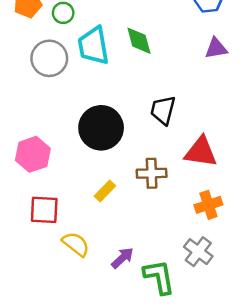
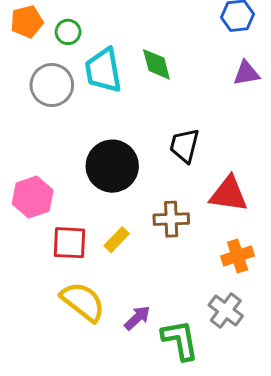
red square: (44, 210) -> (69, 243), moved
yellow semicircle: (76, 244) -> (83, 302), size x1.4

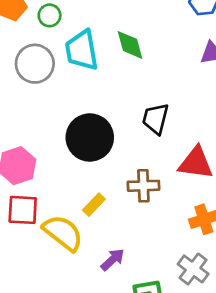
red square: (69, 243) -> (23, 210), moved
yellow semicircle: (83, 302) -> (63, 233), moved
purple arrow: (137, 318) -> (113, 260), moved

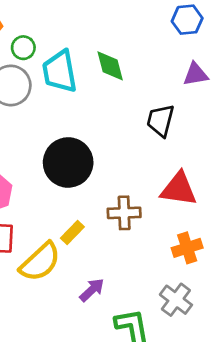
green circle: (50, 15) -> (23, 48), moved
black trapezoid: (156, 119) -> (161, 120), moved
yellow semicircle: (63, 233) -> (40, 262), turned 99

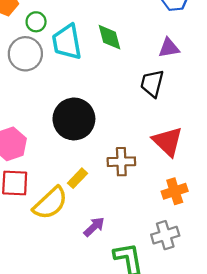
purple triangle: (196, 74) -> (169, 48), moved
red triangle: (179, 189) -> (168, 141), turned 36
gray cross: (176, 300) -> (165, 235), turned 36

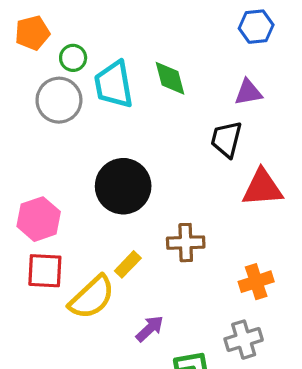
red triangle: (168, 141) -> (262, 188), moved, turned -48

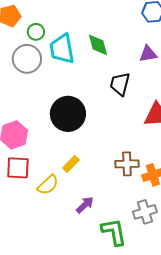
black trapezoid: (226, 139) -> (120, 84), moved
brown cross: (186, 243) -> (127, 164), moved
yellow semicircle: (92, 297) -> (48, 185), size x0.7

